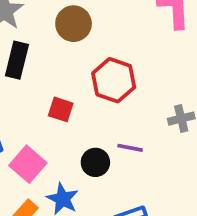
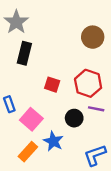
brown circle: (74, 24) -> (93, 37), moved
red hexagon: (114, 80) -> (88, 83), moved

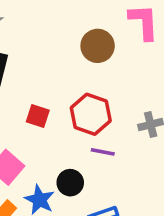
black circle: (74, 118) -> (70, 183), moved

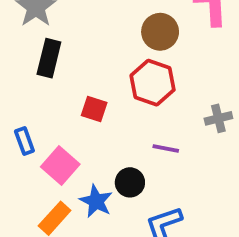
red hexagon: (91, 114) -> (153, 83), moved

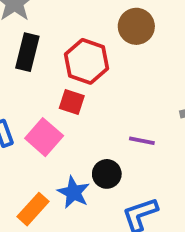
red hexagon: (153, 83) -> (86, 61), moved
pink square: (60, 165) -> (44, 137), moved

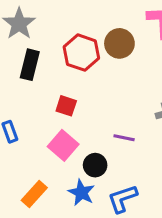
red hexagon: (86, 61) -> (81, 53), moved
pink square: (44, 137) -> (63, 145), moved
blue star: (74, 192) -> (81, 193), moved

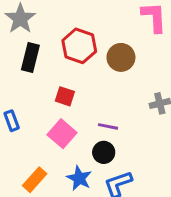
brown circle: (119, 43) -> (121, 57), moved
purple line: (124, 138) -> (108, 126), moved
black circle: (95, 165) -> (104, 152), moved

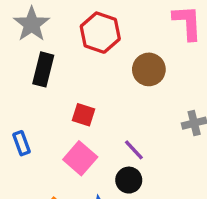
red hexagon: (79, 46) -> (100, 33), moved
purple line: (108, 126) -> (134, 150), turned 36

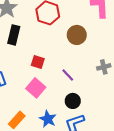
purple line: (134, 150) -> (68, 75), moved
black circle: (129, 180) -> (73, 101), moved

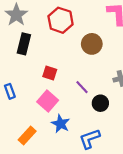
black circle: (73, 101) -> (100, 103), moved
blue star: (48, 119) -> (61, 124), moved

